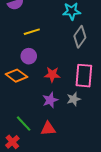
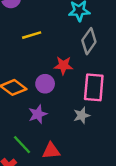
purple circle: (29, 56) -> (45, 84), moved
red star: (52, 75) -> (63, 65), moved
purple star: (50, 100) -> (38, 114), moved

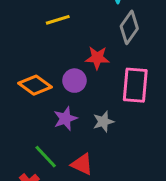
gray star: (82, 115) -> (103, 122), moved
red triangle: (51, 151) -> (82, 164), turned 30

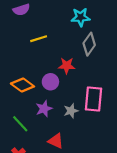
pink rectangle: (135, 85) -> (93, 99), moved
green line: (46, 157) -> (20, 124), moved

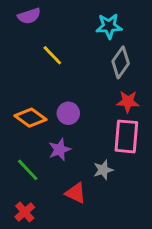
yellow line: (39, 39) -> (52, 55), turned 63
red star: (67, 66) -> (128, 102), moved
gray star: (71, 111) -> (103, 170), moved

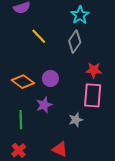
cyan star: (109, 26) -> (80, 15), turned -30
gray diamond: (121, 62) -> (75, 42), moved
green line: (28, 170) -> (21, 120), turned 42
red triangle: (76, 193) -> (60, 149), moved

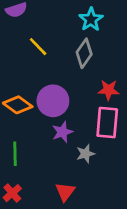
purple circle: (50, 78) -> (53, 101), size x1.5
purple star: (44, 105) -> (62, 132), moved
red triangle: (60, 149) -> (65, 192), turned 42

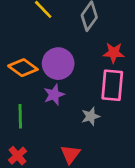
purple star: (62, 132) -> (54, 95), moved

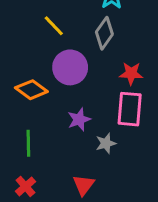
purple circle: (58, 64) -> (70, 67), moved
purple star: (54, 95) -> (79, 119), moved

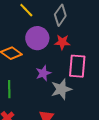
red star: (131, 73) -> (62, 42), moved
gray star: (106, 143) -> (61, 89), size x1.5

